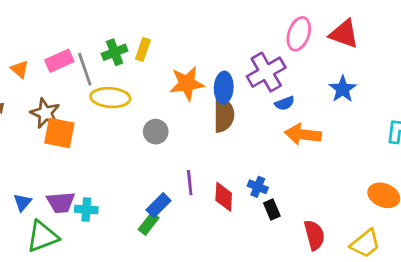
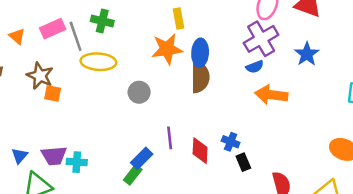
yellow rectangle: (143, 49) -> (178, 18), moved, turned -30
green cross: (115, 52) -> (102, 21), turned 35
purple cross: (266, 72) -> (261, 39), moved
orange square: (59, 133) -> (53, 93), size x0.6

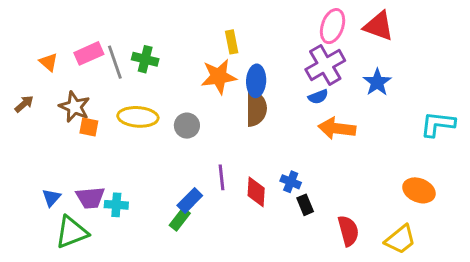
green cross: (102, 21) -> (145, 59), moved
yellow ellipse: (98, 62) -> (138, 117), moved

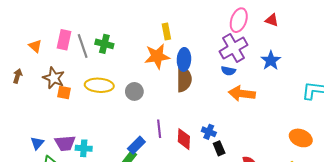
red triangle: (379, 26) -> (272, 20), size x0.6
pink rectangle: (89, 53) -> (64, 40), turned -54
blue semicircle: (318, 97) -> (228, 71), turned 32
brown arrow: (24, 104) -> (18, 76), turned -32

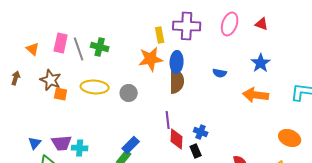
purple cross: (234, 48) -> (187, 26), moved, turned 32
orange arrow: (242, 94) -> (256, 95), moved
purple line: (159, 129) -> (168, 120), moved
black rectangle: (219, 148) -> (196, 151), moved

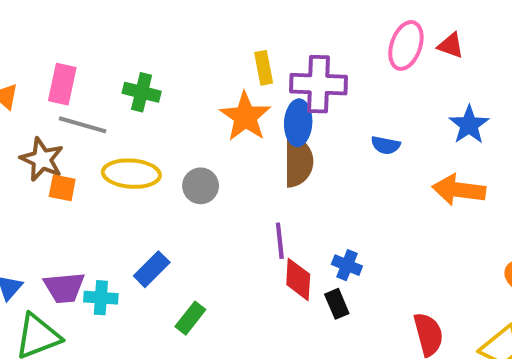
red triangle: (262, 24) -> (451, 45), moved
purple cross: (187, 26) -> (319, 84), moved
gray line: (79, 49) -> (83, 125), moved, turned -55
orange star: (151, 59) -> (245, 117), turned -30
blue rectangle: (131, 145) -> (152, 269), moved

